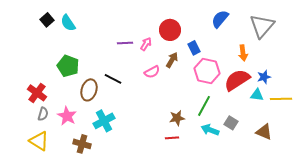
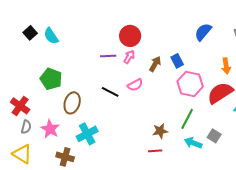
red circle: (170, 30) -> (130, 36), moved
brown arrow: (172, 60) -> (155, 64), moved
black line: (113, 79) -> (110, 92), moved

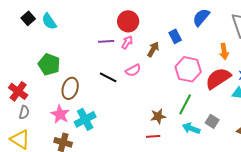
blue rectangle: (177, 61) -> (175, 36), moved
pink star: (50, 129) -> (60, 114), moved

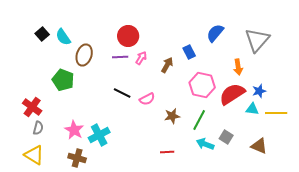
red circle: (128, 21) -> (128, 36), moved
pink semicircle: (133, 70) -> (147, 99), moved
brown ellipse: (70, 88) -> (84, 55), moved
brown star: (158, 116) -> (172, 116), moved

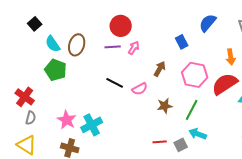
cyan semicircle: (63, 37) -> (53, 44), moved
brown arrow: (167, 65) -> (160, 69), moved
gray square: (226, 137) -> (181, 145), moved, turned 32

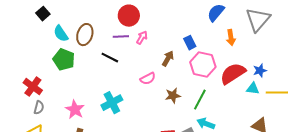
blue rectangle: (182, 42) -> (190, 43), moved
orange arrow: (231, 57) -> (231, 38), moved
black line: (115, 83) -> (110, 58), moved
cyan cross: (92, 125) -> (112, 103), moved

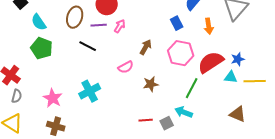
brown ellipse: (85, 35) -> (75, 17), moved
blue rectangle: (190, 43) -> (177, 23), moved
green line: (200, 100) -> (192, 88), moved

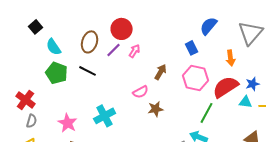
purple line: (99, 25) -> (114, 50), turned -42
orange arrow: (209, 26) -> (231, 58), moved
black line: (88, 46) -> (88, 71), moved
brown star: (151, 84) -> (156, 109), moved

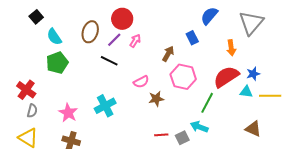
black line: (88, 71) -> (109, 61), moved
brown arrow: (161, 72) -> (168, 54), moved
green pentagon: (57, 73) -> (57, 63), turned 30
pink hexagon: (196, 78) -> (183, 77), moved

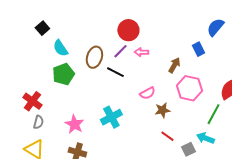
brown ellipse: (90, 32) -> (94, 57), moved
pink arrow: (135, 41) -> (141, 52), turned -120
red line: (161, 135) -> (167, 136), moved, turned 40

